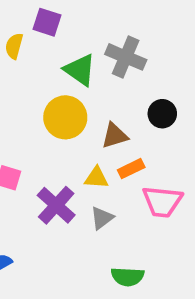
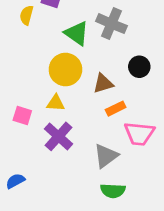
yellow triangle: (96, 178) -> (56, 103), moved
gray triangle: (102, 218) -> (106, 156), moved, size x1.4

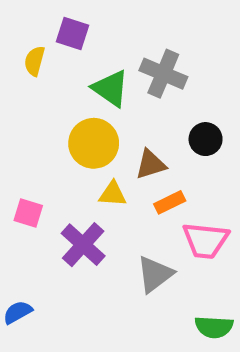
yellow triangle: (56, 103) -> (113, 194), moved
green semicircle: (113, 191) -> (214, 327), moved

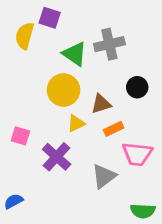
yellow semicircle: (35, 61) -> (25, 36), size x1.4
gray cross: (163, 74) -> (109, 44), turned -36
yellow triangle: (113, 194) -> (76, 123), turned -30

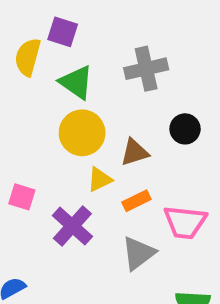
green triangle: (75, 54) -> (76, 82), moved
orange rectangle: (114, 129) -> (136, 201), moved

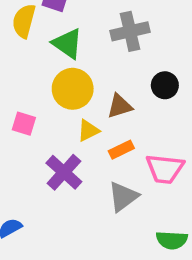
pink square: (22, 197) -> (24, 124), moved

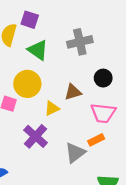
yellow circle: (73, 89) -> (27, 84), moved
orange rectangle: (121, 150) -> (96, 140), moved
pink trapezoid: (165, 169) -> (103, 113), moved

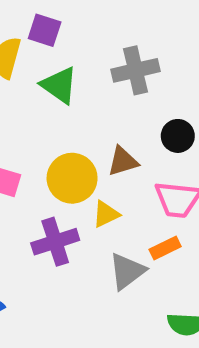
yellow circle: (27, 84) -> (72, 178), moved
yellow triangle: (52, 108) -> (106, 214), moved
purple cross: (36, 136) -> (55, 242), turned 30

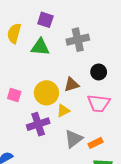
purple square: (45, 30) -> (45, 20), moved
green triangle: (59, 85) -> (40, 47), turned -30
orange rectangle: (165, 248) -> (96, 143), moved

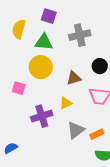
yellow circle: (46, 93) -> (41, 67), moved

